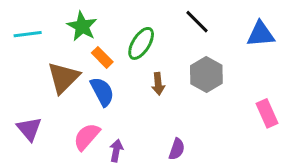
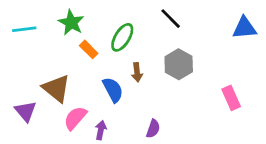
blue triangle: (261, 34) -> (245, 28), moved
brown triangle: (63, 78) -> (56, 88), moved, turned -36
blue semicircle: (102, 92) -> (113, 90), moved

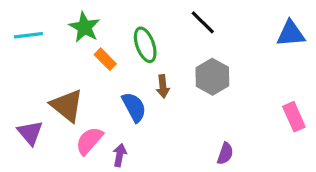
green ellipse: (122, 37) -> (145, 45), turned -52
pink rectangle: (231, 98) -> (294, 117), moved
purple semicircle: (153, 129) -> (225, 154), moved

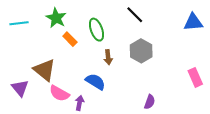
blue semicircle: (134, 107) -> (95, 82), moved, turned -30
pink semicircle: (89, 141) -> (59, 93), turned -102

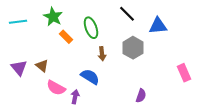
blue triangle: (193, 22) -> (158, 26), moved
brown triangle: (44, 70) -> (42, 66), size x0.6
purple triangle: (20, 88) -> (19, 68), moved

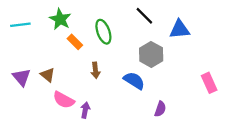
brown arrow: (102, 54) -> (95, 70), moved
blue semicircle: (90, 77) -> (134, 81), moved

